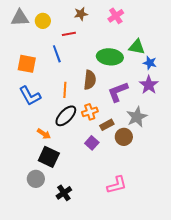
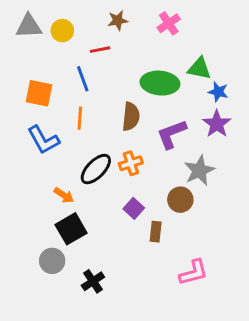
orange line: (65, 90) -> (80, 118), moved
brown rectangle: (107, 125) -> (156, 232), moved, turned -56
black square: (49, 157) -> (71, 229), turned 35
pink L-shape: (117, 185) -> (193, 273), moved

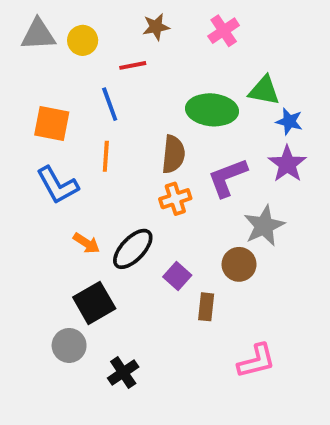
orange cross: (131, 163) -> (175, 199), moved
black ellipse: (96, 169) -> (133, 249), moved
orange arrow: (64, 195) -> (86, 243), moved

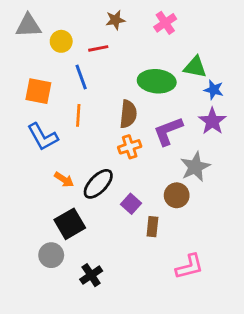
yellow circle: (83, 40) -> (61, 41), moved

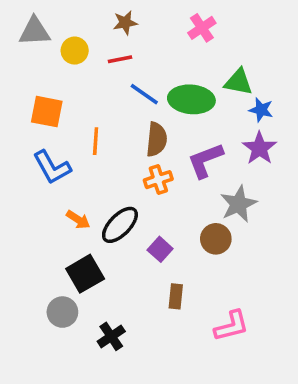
brown star: (115, 20) -> (125, 23), moved
blue line: (81, 77) -> (144, 94), moved, turned -35
brown rectangle: (152, 227) -> (176, 296), moved

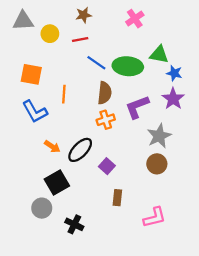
brown circle: (216, 239) -> (157, 164), moved
black cross: (111, 336) -> (74, 224), turned -30

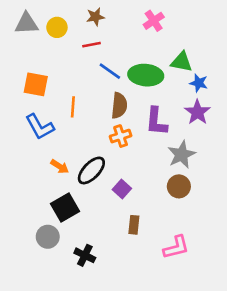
yellow circle: (50, 34) -> (57, 27), moved
purple L-shape: (137, 107) -> (156, 121), turned -64

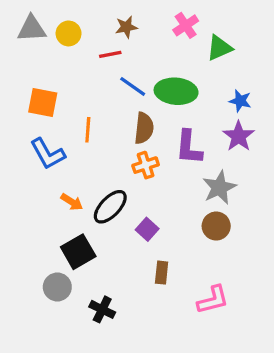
brown star: (95, 17) -> (126, 27), moved
green triangle: (182, 62) -> (219, 48), moved, turned -35

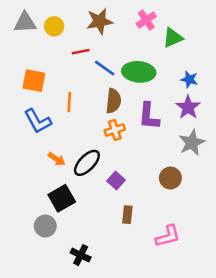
brown star: (126, 27) -> (100, 21), size x1.5
red line: (110, 54) -> (81, 52), moved
gray star: (219, 188) -> (192, 143), moved
black cross: (102, 309) -> (81, 255), moved

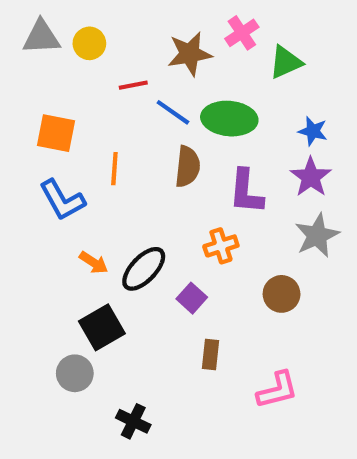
brown star: (100, 21) -> (190, 54), moved
orange cross: (115, 130) -> (221, 246), moved

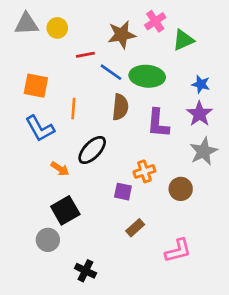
orange cross: (221, 246) -> (144, 171), moved
black ellipse: (144, 269) -> (92, 150), moved
purple square: (192, 298) -> (123, 192), turned -30
brown rectangle: (211, 354) -> (135, 228), turned 42

